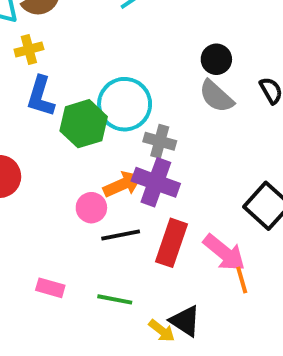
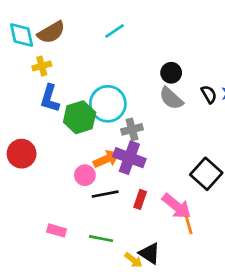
gray cross: (160, 141) -> (132, 129), turned -30
red rectangle: (171, 243) -> (140, 199), size x0.6

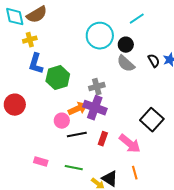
cyan line: (115, 31) -> (137, 19), moved
cyan circle: (108, 104) -> (100, 36), moved
orange line: (189, 225) -> (135, 173), moved

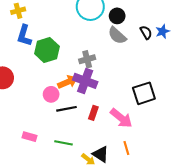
black square: (152, 120) -> (144, 93), turned 30

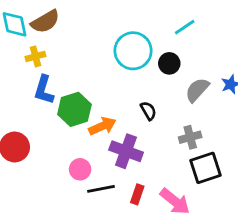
black semicircle: (146, 32) -> (148, 111), moved
gray semicircle: (117, 36) -> (197, 90), moved, turned 90
gray cross: (87, 59) -> (190, 137), moved
orange arrow: (68, 82) -> (102, 126), moved

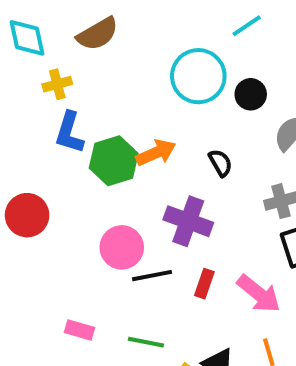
brown semicircle: (45, 22) -> (98, 34), moved
cyan line: (185, 27) -> (247, 26), moved
orange arrow: (102, 126) -> (156, 153), moved
pink circle: (80, 169) -> (122, 247), size x1.4

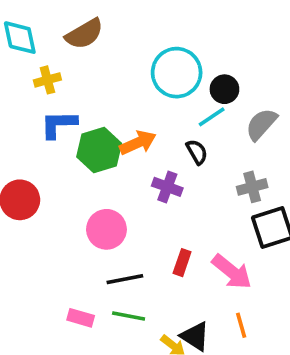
cyan line: (247, 26) -> (212, 117), moved
blue L-shape: (69, 133) -> (59, 124), turned 72
purple cross: (188, 221) -> (167, 187), moved, size x0.7
black line: (152, 276) -> (125, 279), moved
pink rectangle: (79, 330) -> (81, 318), moved

